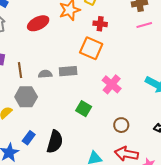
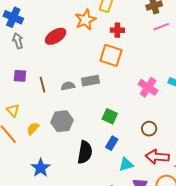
pink cross: (112, 84) -> (148, 87), moved
gray hexagon: (26, 97) -> (62, 121), moved
blue rectangle: (29, 138) -> (112, 143), moved

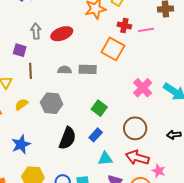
pink line: (161, 27) -> (146, 30), moved
red ellipse: (56, 36) -> (62, 34), moved
gray arrow: (18, 41) -> (36, 31), moved
brown line: (42, 85) -> (30, 71), moved
brown circle: (149, 129) -> (135, 128), size x1.5

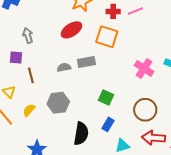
red ellipse: (62, 34) -> (71, 30), moved

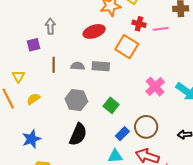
purple square: (16, 57) -> (34, 45), turned -32
brown line: (31, 75) -> (54, 65), moved
gray hexagon: (58, 103) -> (76, 100), moved
blue rectangle: (108, 124) -> (122, 134), moved

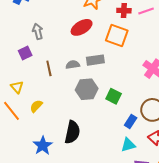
gray hexagon: (76, 100) -> (87, 89), moved
black semicircle: (78, 134) -> (72, 132), moved

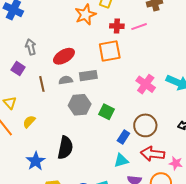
red ellipse: (82, 27) -> (64, 56), moved
orange square: (117, 35) -> (110, 51), turned -30
purple square: (25, 53) -> (18, 69), turned -32

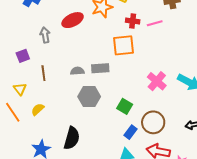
red ellipse: (64, 56) -> (73, 20), moved
purple square: (18, 69) -> (23, 56), moved, turned 32
brown line: (42, 84) -> (43, 73), moved
green square: (107, 112) -> (125, 106), moved

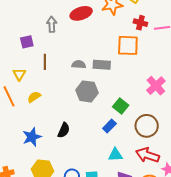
blue rectangle: (131, 132) -> (109, 126), moved
black semicircle: (72, 138) -> (64, 130), size x0.7

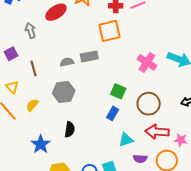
gray hexagon: (87, 91) -> (64, 92), moved

